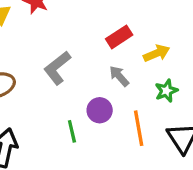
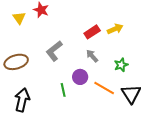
yellow arrow: (157, 53) -> (115, 29), moved
orange line: (139, 128) -> (104, 88), turned -50

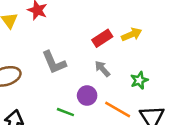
gray L-shape: (54, 51) -> (54, 62), turned -75
green line: (63, 90) -> (65, 112), turned -56

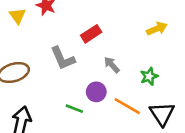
yellow arrow: (132, 34) -> (157, 29), moved
red rectangle: (102, 38) -> (91, 34), moved

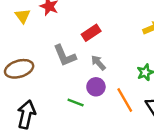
gray arrow: (112, 65) -> (98, 63), moved
orange line: (127, 106) -> (125, 100), turned 30

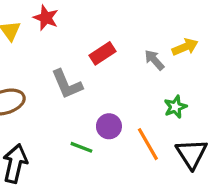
gray arrow: (98, 63) -> (154, 60), moved

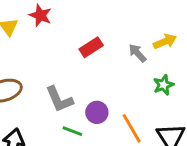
gray L-shape: (67, 84) -> (59, 99), moved
green star: (175, 107) -> (163, 85), moved

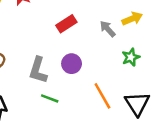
gray L-shape: (59, 99) -> (38, 70), turned 40
purple circle: (97, 112) -> (72, 64), moved

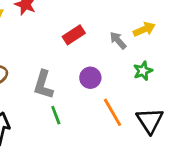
purple circle: (72, 64) -> (90, 78), moved
green line: (50, 98) -> (56, 115), turned 48

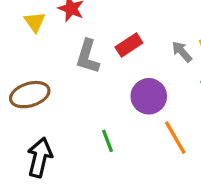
purple circle: (90, 78) -> (149, 96), size x1.4
gray L-shape: (43, 85) -> (88, 57), moved

